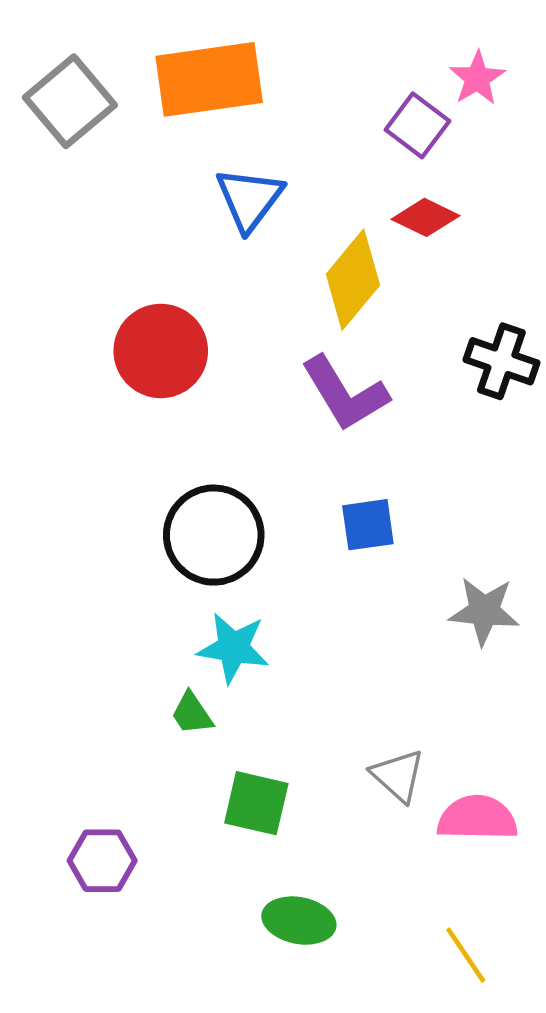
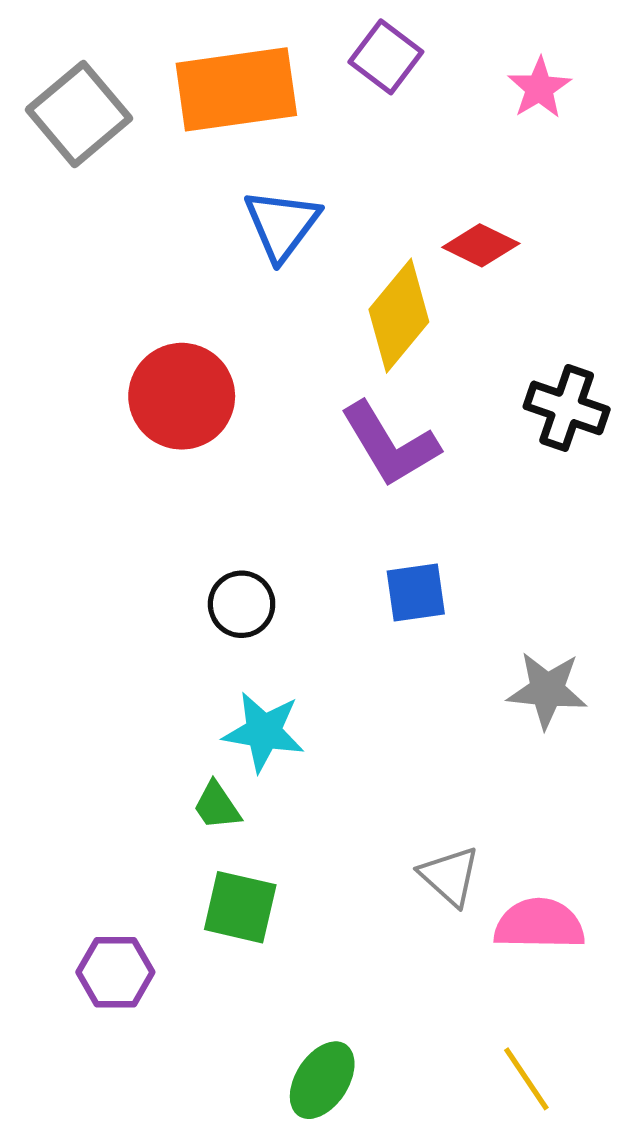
purple square: (417, 125) -> (386, 57), moved
black circle: (214, 535) -> (242, 604), size x0.6
green square: (256, 803) -> (240, 907), moved
green ellipse: (299, 921) -> (322, 1080), moved, turned -68

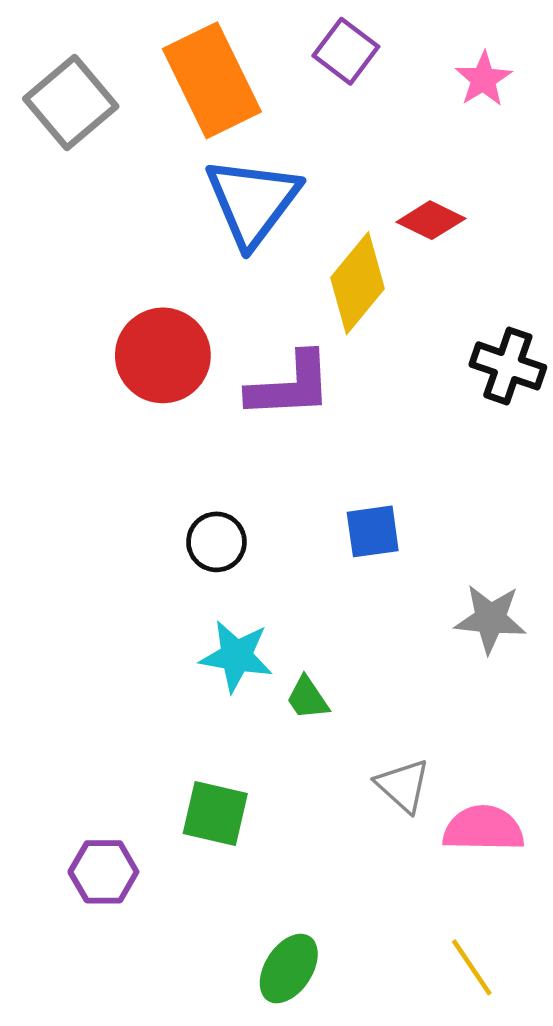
orange rectangle: (236, 89) -> (212, 80), turned 72
blue triangle: (282, 225) -> (253, 202), size x1.4
purple L-shape: (390, 444) -> (290, 386), moved, turned -62
green trapezoid: (217, 806) -> (307, 698), moved

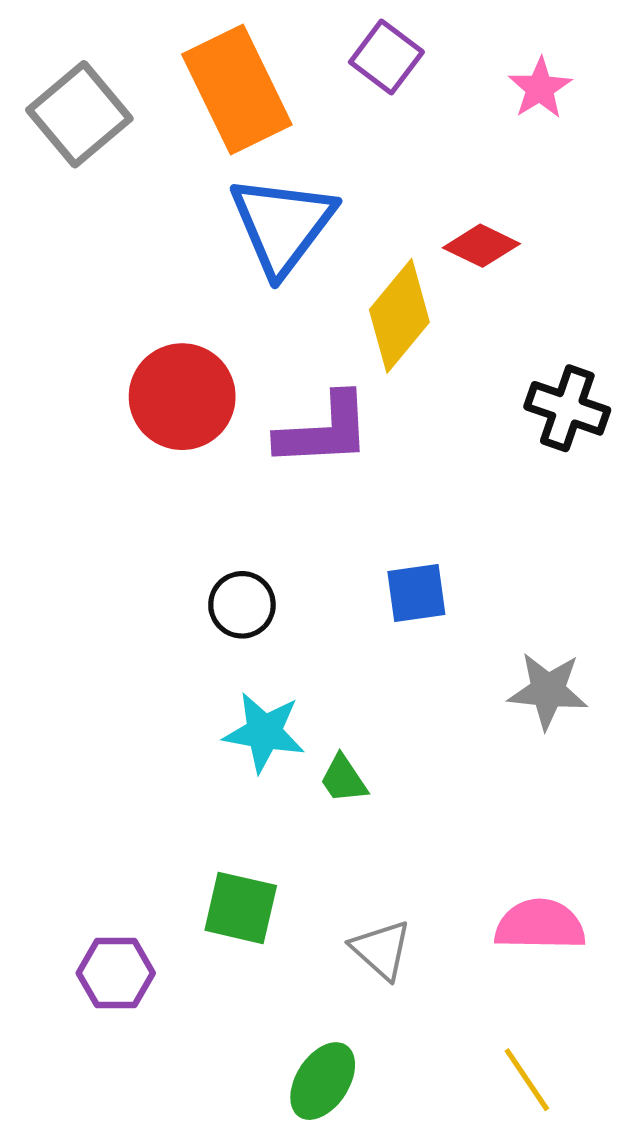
gray triangle: (403, 786) -> (381, 950), moved

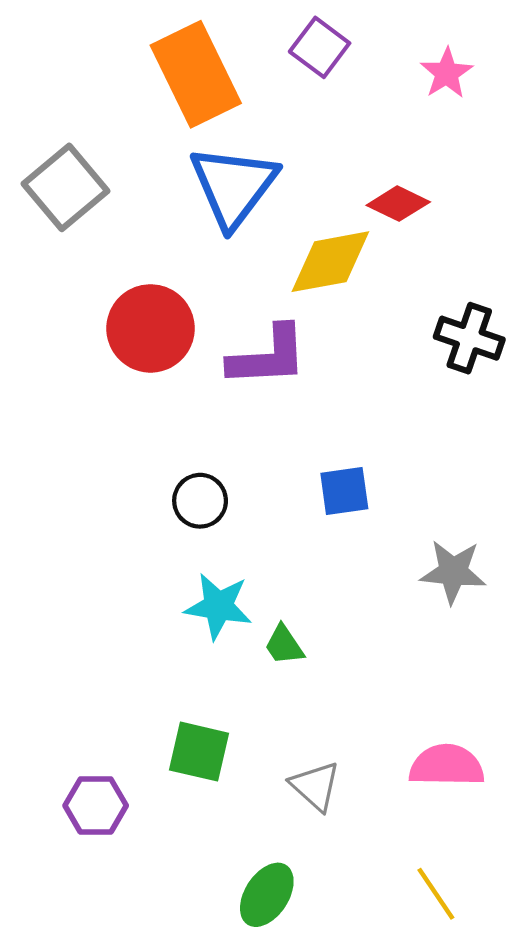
gray square: (79, 114) -> (65, 187), moved
yellow diamond: (399, 316) -> (330, 262), turned 40

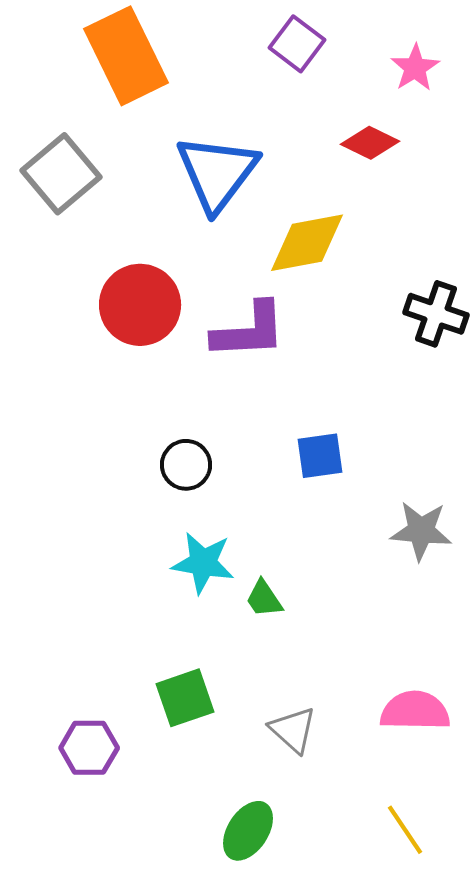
orange rectangle: (196, 74) -> (126, 56), moved
red diamond: (398, 204) -> (370, 143), moved
green square: (199, 752) -> (185, 698), turned -32

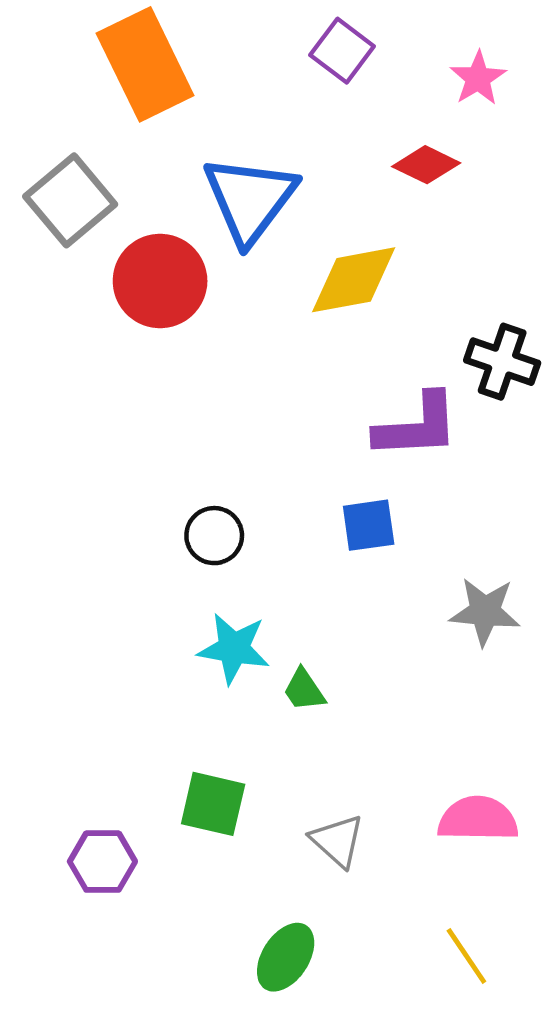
red circle: (140, 305) -> (160, 281), moved
purple L-shape: (249, 331) -> (417, 426), moved
green square: (185, 698) -> (213, 804), turned 32

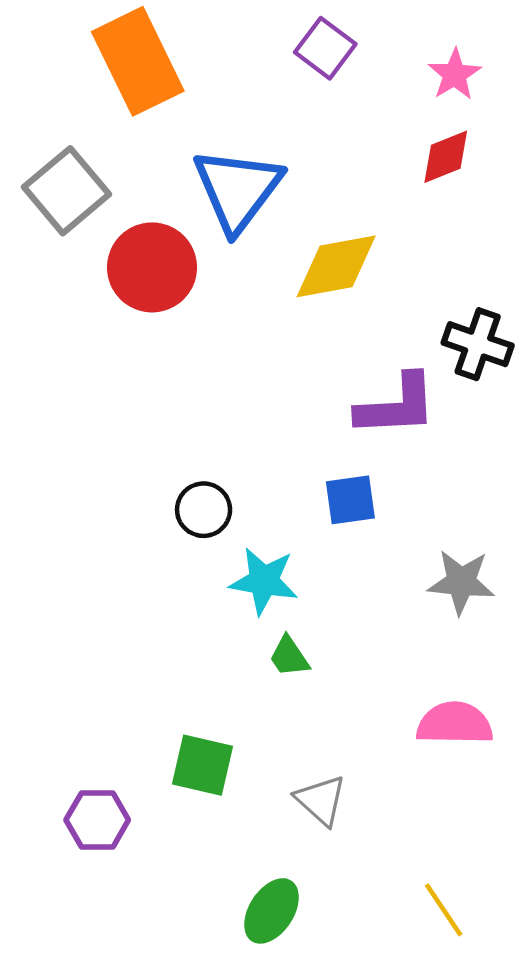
red diamond: (426, 165) -> (446, 157), moved, turned -48
cyan star: (234, 648) -> (264, 581), moved
pink semicircle: (478, 819) -> (455, 723), moved

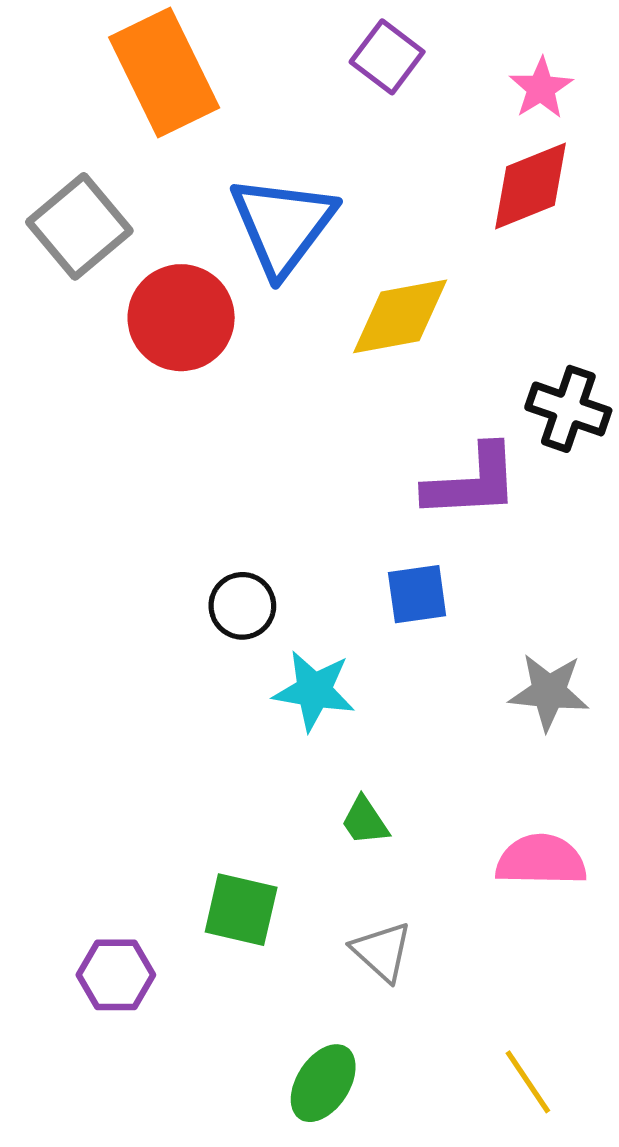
red diamond: (446, 157) -> (531, 186), size x1.4
green trapezoid: (289, 657) -> (365, 821), moved

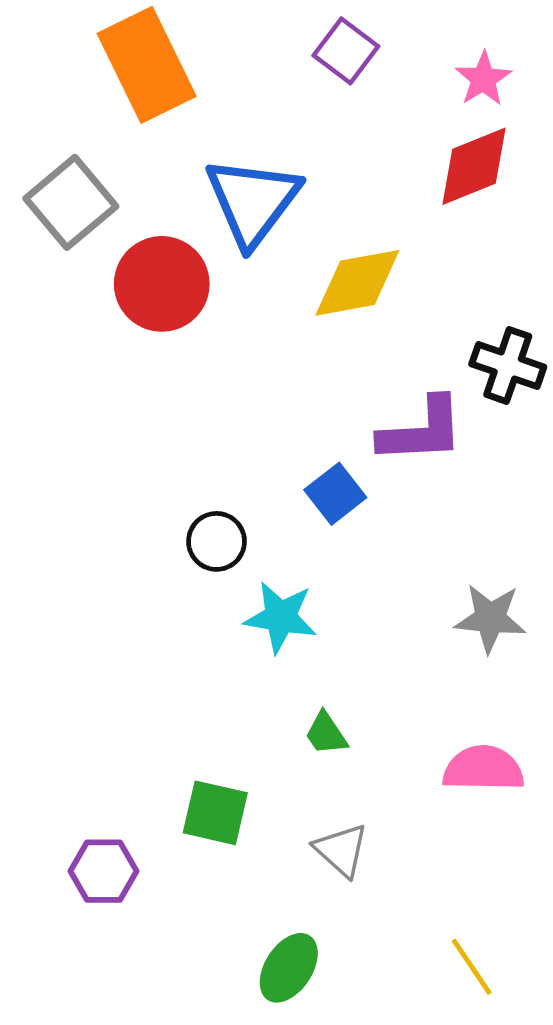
blue square: (417, 594) -> (335, 494), moved, turned -30

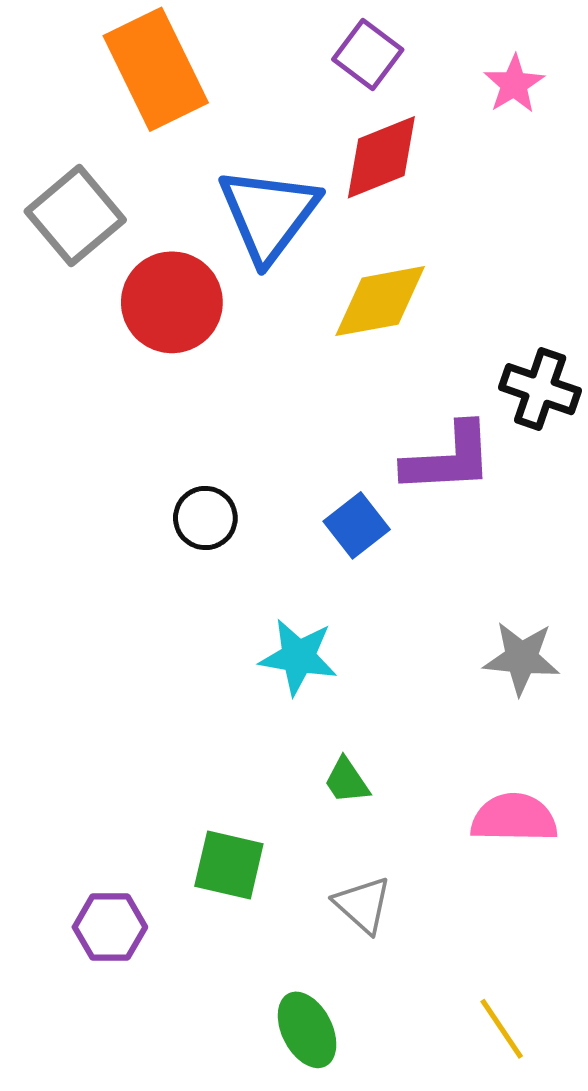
red diamond: (474, 166) -> (381, 157), moved
black circle: (216, 541) -> (205, 518), moved
green ellipse: (289, 968) -> (307, 1030), turned -60

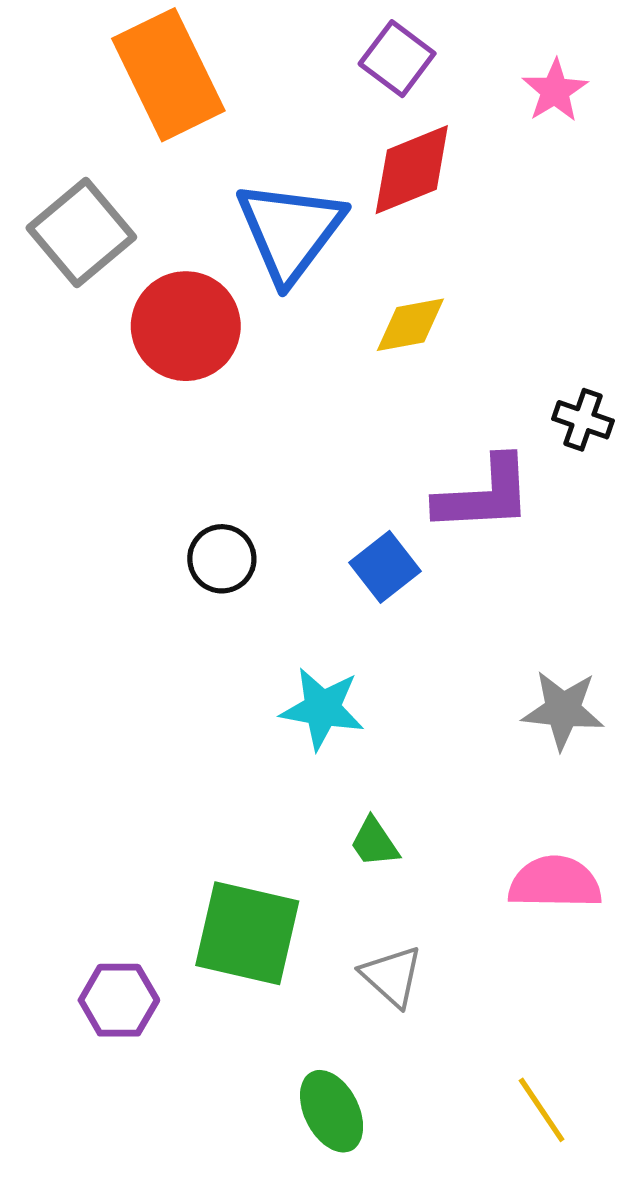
yellow diamond: (380, 301) -> (410, 325), size x0.7
black cross: (540, 389) -> (583, 420), size x0.7
green square: (229, 865) -> (247, 933), size x1.4

